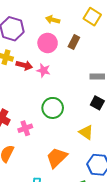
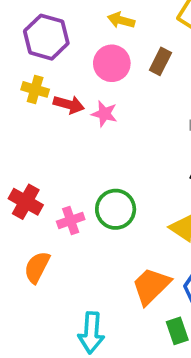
green circle: (53, 108) -> (116, 209), moved
orange trapezoid: (57, 158) -> (151, 286), moved

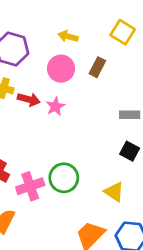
pink star: (104, 114) -> (55, 106), turned 30
pink cross: (71, 220) -> (30, 186), size x1.4

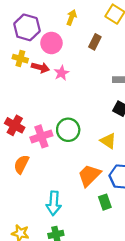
yellow arrow: (68, 36) -> (71, 17), turned 96
pink circle: (61, 69) -> (51, 43), moved

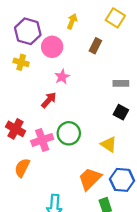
red arrow: (40, 67) -> (49, 100), moved, turned -63

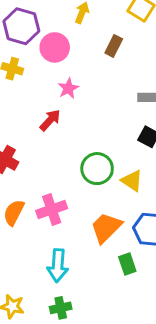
green circle: (69, 133) -> (97, 169), moved
pink cross: (42, 140) -> (52, 209), moved

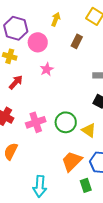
red arrow: (50, 120) -> (16, 82), moved
pink cross: (52, 209) -> (36, 122), moved

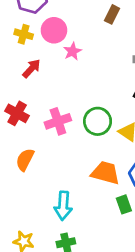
pink circle: (38, 42) -> (54, 30), moved
orange trapezoid: (72, 161) -> (105, 173), turned 60

